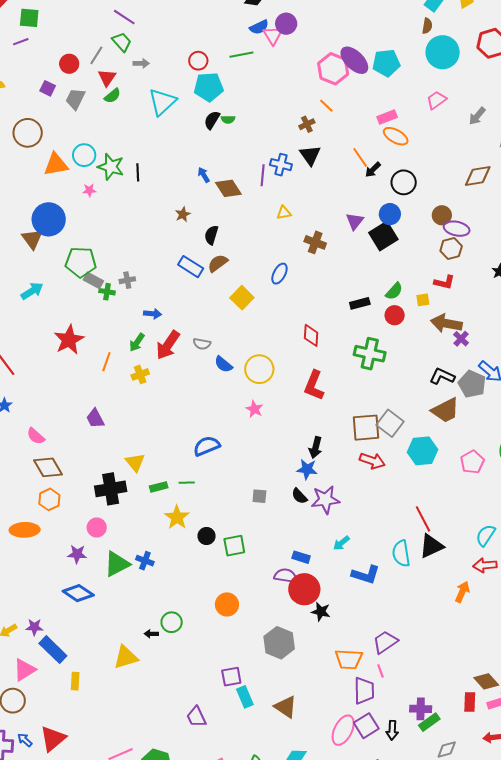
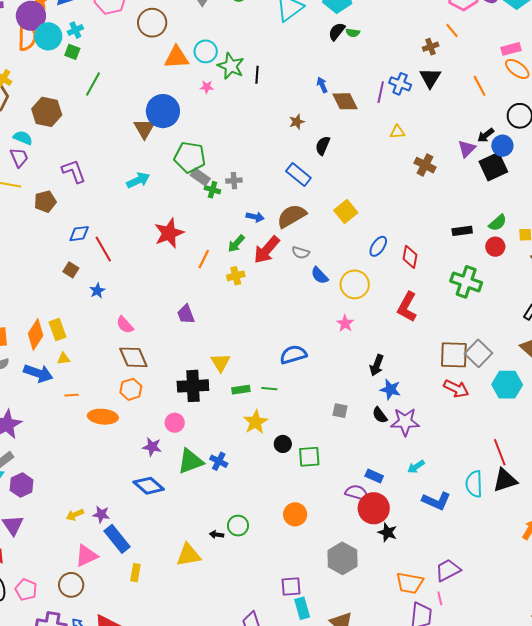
black arrow: (373, 170) -> (486, 135), moved
brown semicircle: (218, 263) -> (292, 216), moved, size x1.4
blue ellipse: (279, 274) -> (378, 246), moved
black arrow: (316, 447) -> (377, 365), moved

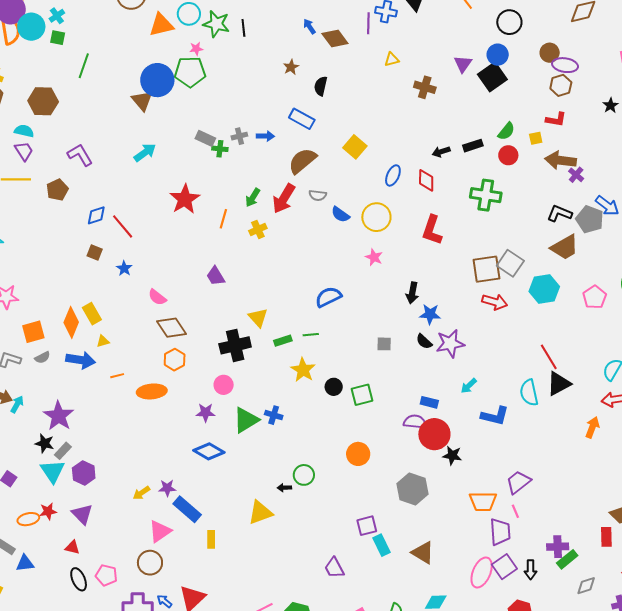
black arrow: (486, 135) -> (441, 152), moved, turned 30
green pentagon: (190, 157) -> (190, 72), moved
blue arrow: (255, 217) -> (265, 136), moved

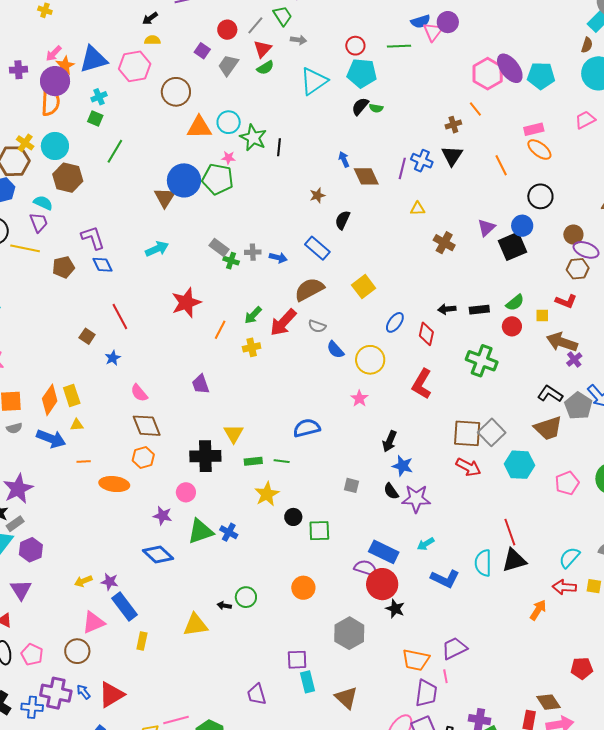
cyan circle: (31, 27) -> (55, 146), moved
blue diamond: (96, 215) -> (102, 265), moved, turned 70
blue rectangle: (429, 402) -> (384, 552), size x1.6

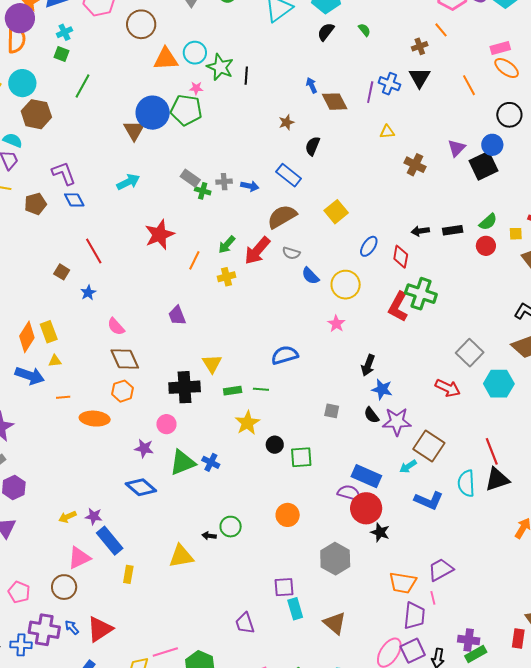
green semicircle: (376, 108) -> (364, 30), moved, turned -136
green cross: (482, 361) -> (421, 294), moved
brown square: (467, 433) -> (429, 446), moved, turned 32

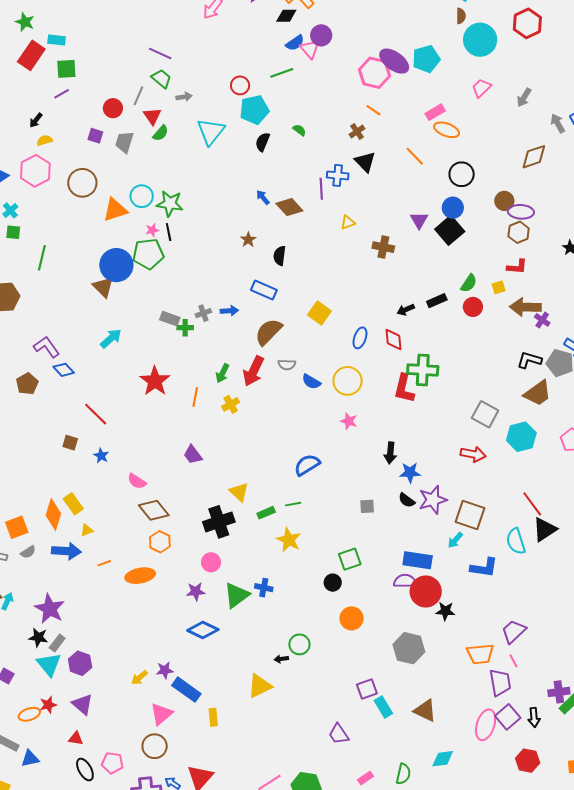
black line: (246, 76) -> (169, 232), moved
black circle: (275, 445) -> (333, 583), moved

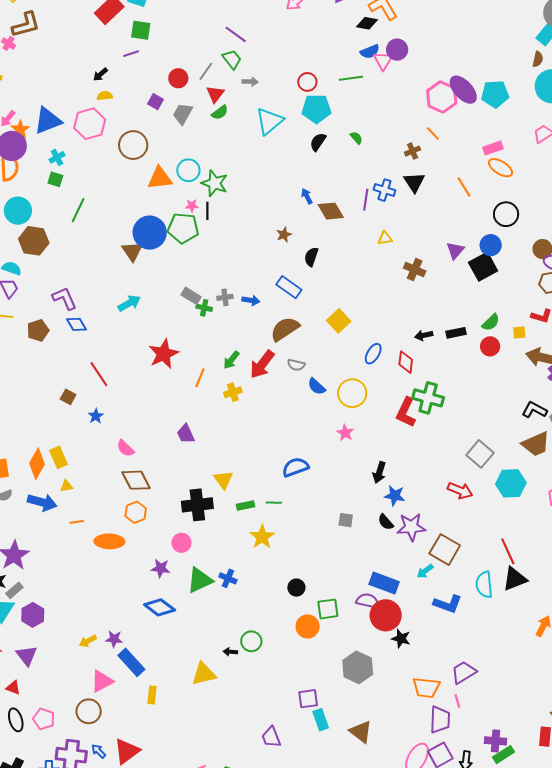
green square: (350, 559) -> (328, 609), moved

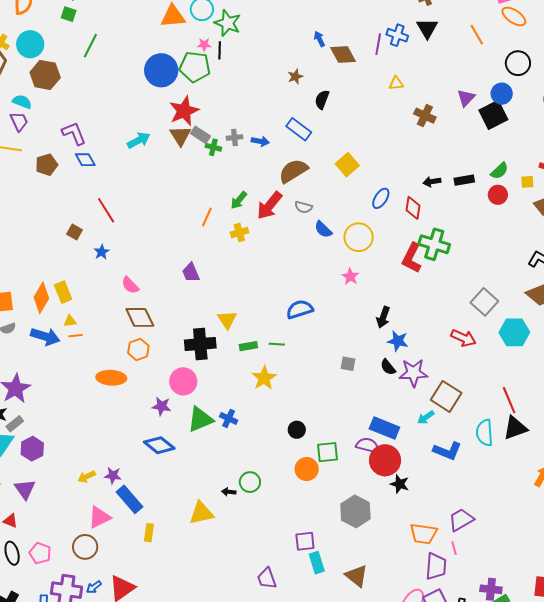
brown triangle: (132, 251) -> (180, 136), moved
red star: (164, 354) -> (184, 111), moved
orange line: (77, 522) -> (76, 336), moved
pink circle: (181, 543) -> (183, 381), size x1.4
blue arrow: (99, 751) -> (94, 587), turned -84

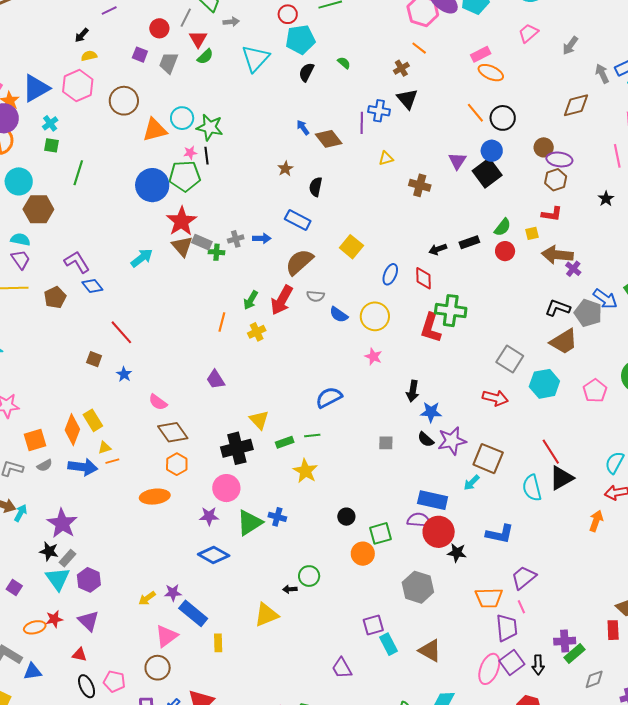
orange line: (477, 35) -> (475, 113), moved
blue L-shape: (447, 451) -> (500, 534), moved

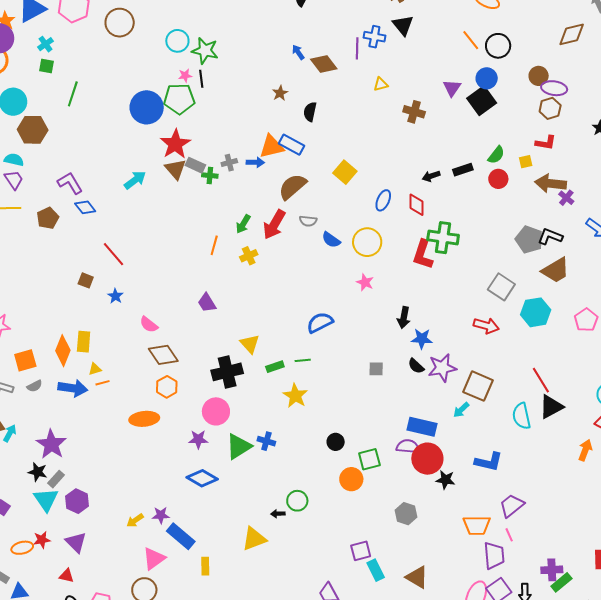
orange triangle: (155, 130) -> (272, 147), moved
gray pentagon: (588, 313) -> (529, 240), moved
yellow rectangle: (93, 420) -> (84, 342), turned 35
gray hexagon: (418, 587) -> (406, 514), size x0.7

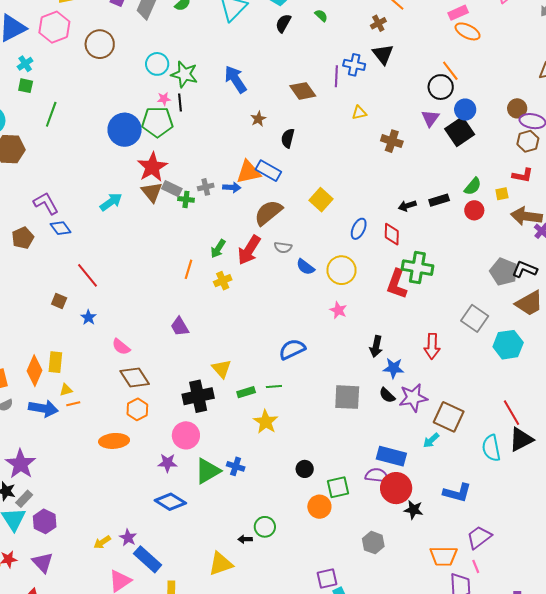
black circle: (498, 46) -> (441, 87), moved
blue arrow: (298, 52) -> (235, 79), moved, size x1.8
red arrow: (486, 326) -> (432, 346), moved, turned 75
gray square: (376, 369) -> (347, 397), size x1.8
purple star: (161, 515) -> (128, 538), turned 30

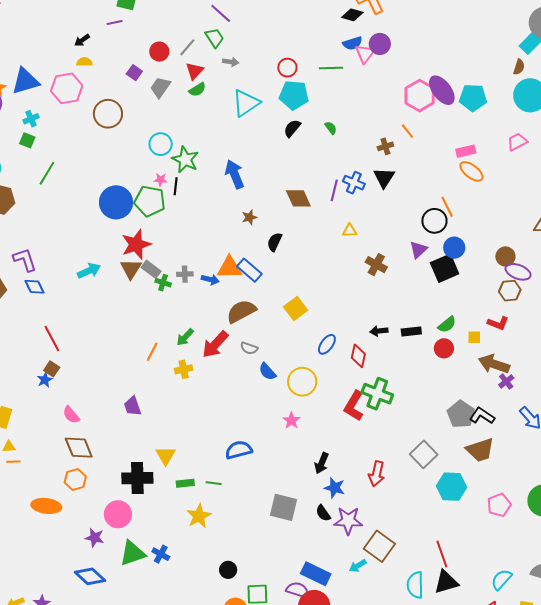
brown square: (59, 301) -> (52, 369), moved

